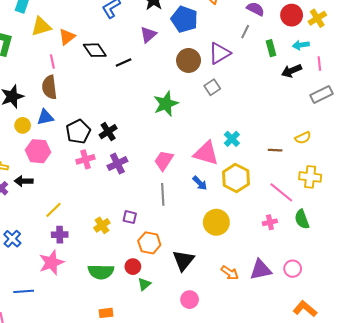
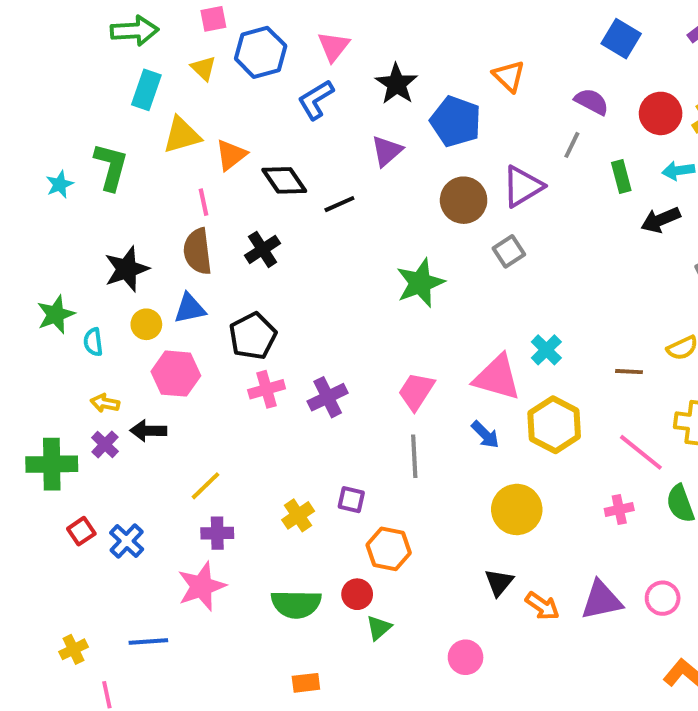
black cross: (108, 132) -> (263, 249), moved
black triangle: (183, 260) -> (499, 582), moved, size x0.7

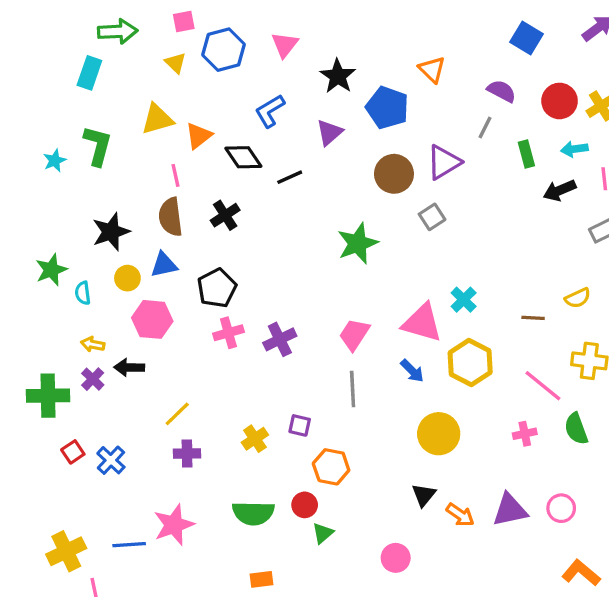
cyan rectangle: (146, 90) -> (89, 73), moved
blue L-shape: (316, 100) -> (270, 111), moved
pink star: (202, 586) -> (174, 525), moved
yellow cross: (73, 649) -> (66, 551), size x1.6

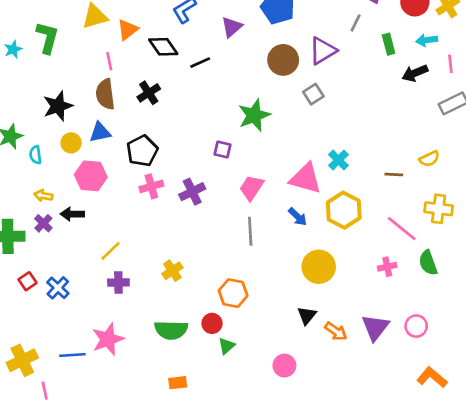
purple square: (300, 425) -> (223, 150), moved
purple triangle: (510, 510) -> (375, 327), turned -40

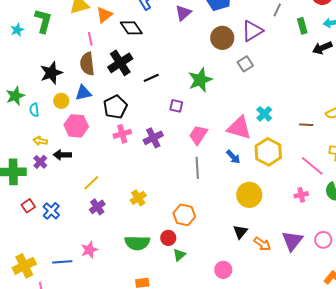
black line: (200, 63) -> (151, 78), moved
black cross: (149, 93) -> (120, 63), size x1.4
purple cross: (118, 283) -> (97, 207), turned -35
pink star: (108, 339) -> (89, 250), size x0.7

